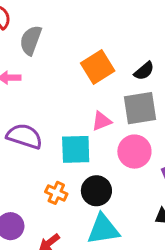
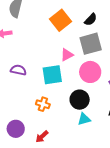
purple semicircle: (24, 136) -> (18, 70), size x0.7
black circle: (96, 191) -> (80, 100), moved
cyan triangle: (103, 229) -> (84, 119), moved, size x0.6

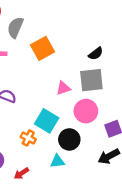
orange square: (60, 20) -> (42, 48), moved
cyan square: (52, 75) -> (47, 121), moved, turned 30
cyan triangle: (84, 119) -> (57, 161), moved

